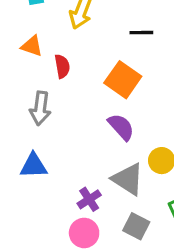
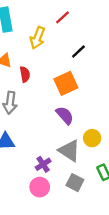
black line: (141, 33) -> (78, 51), turned -42
orange square: (123, 80) -> (66, 83), turned 30

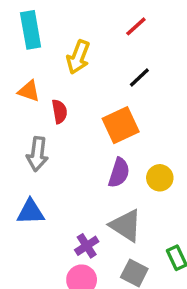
red line: (62, 17) -> (136, 26), moved
purple semicircle: (65, 115) -> (119, 173), turned 60
yellow circle: (92, 138) -> (160, 178), moved

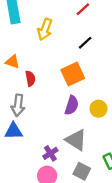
orange triangle: (29, 91) -> (12, 62), moved
red semicircle: (59, 111) -> (30, 78), moved
gray arrow: (37, 154) -> (18, 105), moved

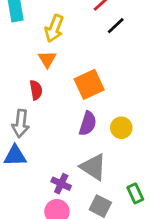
black line: (85, 43) -> (116, 26), moved
orange triangle: (12, 62) -> (47, 59), moved, turned 40
purple cross: (50, 153) -> (61, 184), turned -32

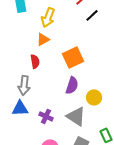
orange triangle: (47, 59) -> (43, 39), turned 32
yellow circle: (121, 128) -> (94, 97), moved
purple cross: (61, 184) -> (46, 116), moved

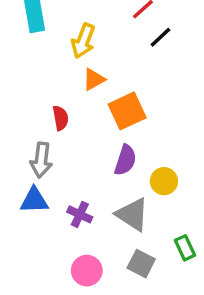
orange triangle: (43, 39) -> (94, 79), moved

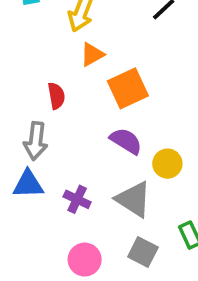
purple semicircle: (125, 160) -> (126, 141), turned -76

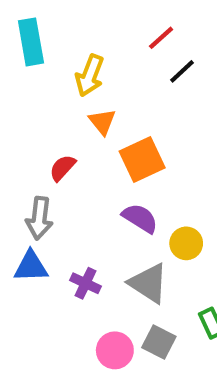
orange triangle: (92, 54) -> (102, 122), turned -40
red semicircle: (56, 96) -> (62, 168), turned -128
pink circle: (85, 260) -> (115, 350), moved

